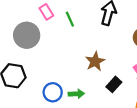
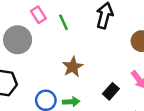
brown star: (95, 61) -> (73, 67), moved

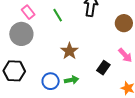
pink rectangle: (38, 15) -> (28, 12), moved

